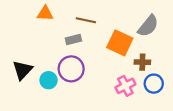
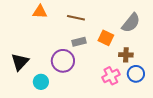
gray rectangle: (73, 39) -> (79, 42), moved
orange square: (120, 43) -> (106, 38), size x0.7
cyan circle: (49, 80) -> (41, 82), moved

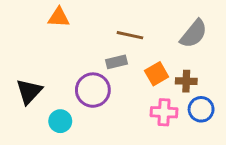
brown line: (76, 18) -> (130, 35), moved
orange square: (106, 38) -> (157, 74), moved, turned 35
pink cross: (111, 76) -> (164, 112), turned 30

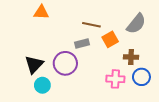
orange square: (157, 74) -> (110, 39), moved
black triangle: (29, 92) -> (34, 64), moved

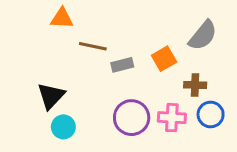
brown line: (91, 25) -> (93, 46), moved
purple circle: (65, 63) -> (132, 118), moved

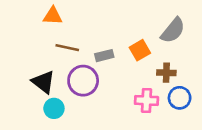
brown line: (93, 46) -> (67, 48), moved
black triangle: (51, 96) -> (43, 82), turned -35
purple circle: (132, 118) -> (83, 81), moved

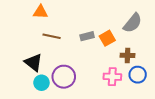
gray rectangle: (104, 56) -> (87, 36), moved
purple circle: (83, 81) -> (64, 77), moved

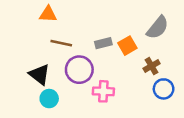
brown cross: (128, 55) -> (152, 66), turned -32
purple circle: (64, 77) -> (79, 70), moved
pink cross: (112, 77) -> (103, 91), moved

